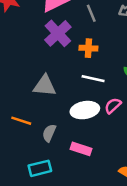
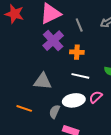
gray semicircle: (49, 133) -> (54, 112), moved

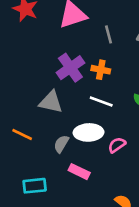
purple cross: (53, 41) -> (70, 68), moved
pink semicircle: (96, 97) -> (117, 145), moved

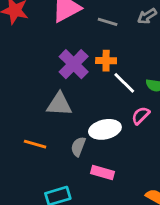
gray line: (108, 34) -> (108, 22), turned -48
white line: (101, 102) -> (124, 83), moved, turned 35
pink semicircle: (117, 145) -> (141, 116), moved

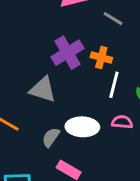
white line: (124, 83) -> (114, 85), turned 45
pink semicircle: (141, 116) -> (122, 122), turned 36

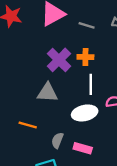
white line: (114, 85) -> (91, 84), moved
gray semicircle: (51, 137) -> (57, 140), moved

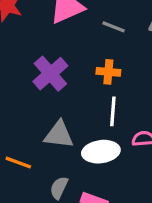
purple cross: (59, 60) -> (50, 74), moved
gray triangle: (47, 93) -> (59, 135), moved

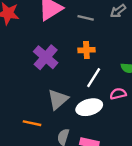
white line: (113, 111) -> (94, 78), turned 36
gray triangle: (59, 135) -> (58, 99), turned -40

